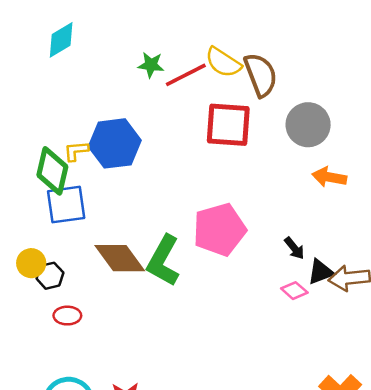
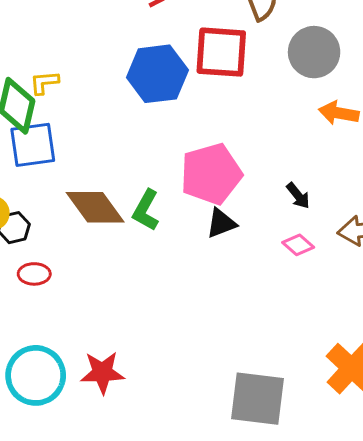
blue hexagon: (115, 143) -> (157, 74), moved
green L-shape: (163, 261) -> (146, 210), size x0.7
black triangle: (321, 272) -> (221, 223), moved

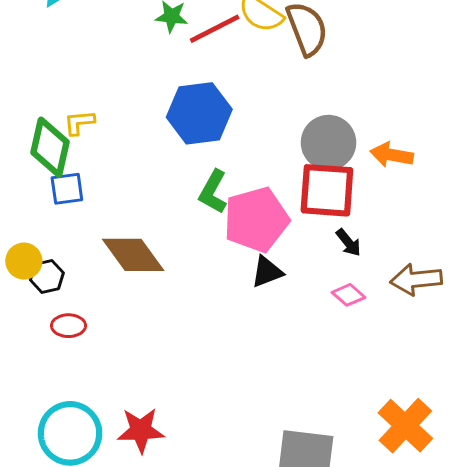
red square: (221, 52) -> (327, 190), moved
gray circle: (314, 52) -> (328, 143), moved
blue square: (33, 145) -> (67, 189), size x0.7
green L-shape: (146, 210) -> (213, 192), moved

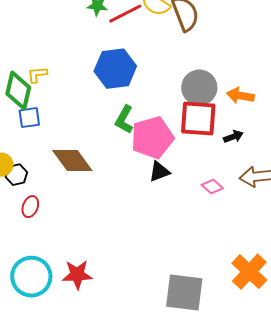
black arrow: (348, 243) -> (233, 137), moved, turned -72
red ellipse: (68, 326) -> (30, 207), turned -70

